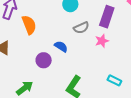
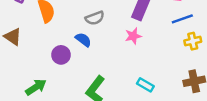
gray semicircle: (81, 28) -> (95, 18), moved

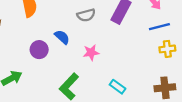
gray semicircle: (95, 18) -> (86, 15), moved
pink star: (133, 36) -> (91, 52), moved

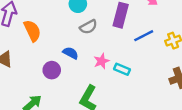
blue line: (159, 27) -> (144, 36), moved
cyan rectangle: (118, 87) -> (122, 69), moved

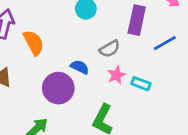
gray semicircle: (88, 27) -> (110, 49), moved
purple circle: (52, 70) -> (58, 88), size x1.5

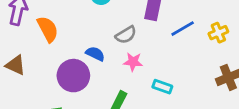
pink star: (116, 75) -> (133, 62), turned 30
cyan rectangle: (141, 84) -> (162, 87), moved

